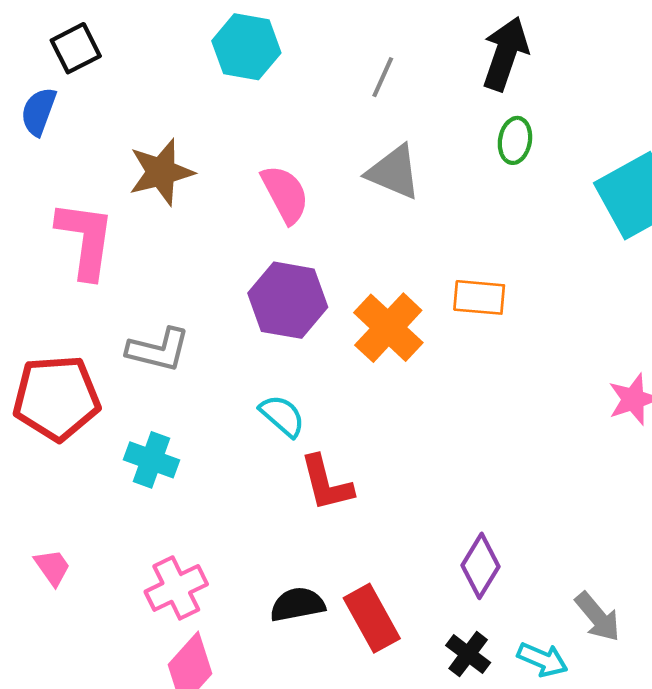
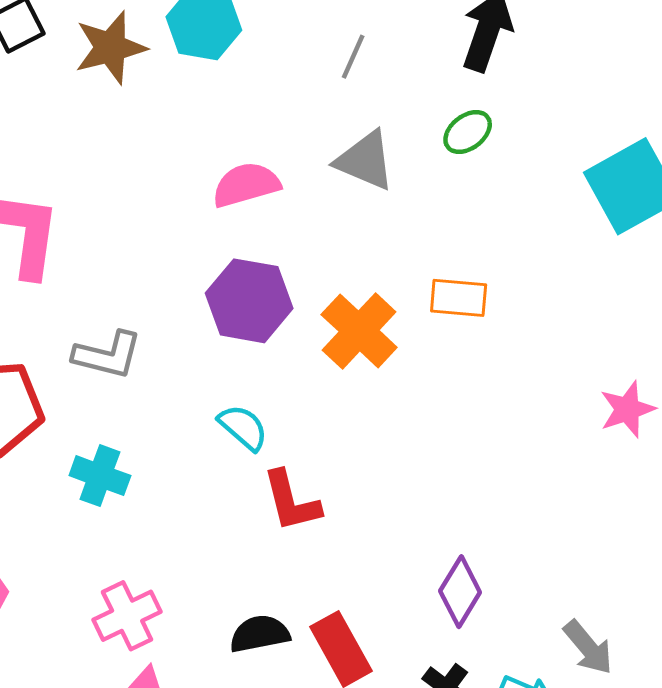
green ellipse: (515, 140) -> (468, 132), moved, turned 42
brown star: (161, 172) -> (110, 48), moved
pink semicircle: (285, 194) -> (246, 185), turned -78

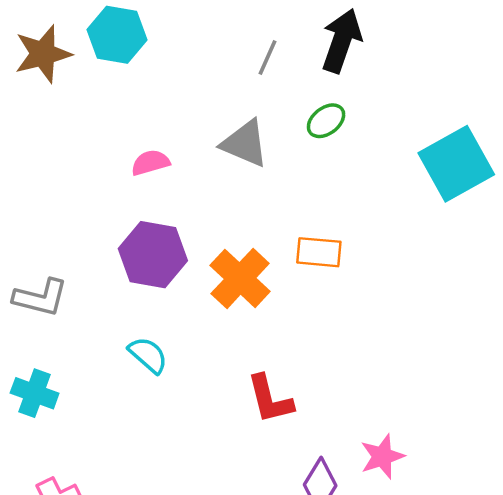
gray line: (353, 57) -> (268, 57), moved
pink semicircle: (246, 185) -> (150, 163), size x0.7
pink star: (627, 409) -> (382, 456), moved
red L-shape: (291, 501) -> (270, 399), moved

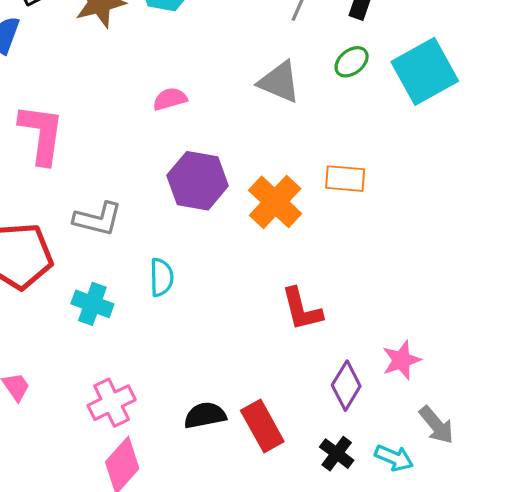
pink semicircle: (150, 163) -> (170, 99), moved
cyan square: (456, 164) -> (425, 71), moved
cyan semicircle: (148, 355) -> (161, 277), moved, turned 48

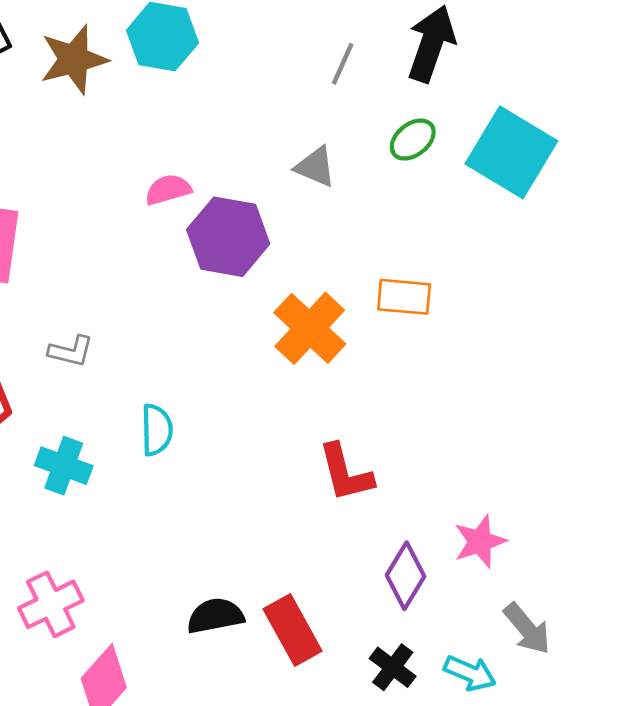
cyan square: (425, 71) -> (511, 152), turned -30
gray triangle: (279, 82) -> (315, 167), size x0.7
purple hexagon: (198, 181) -> (228, 237), moved
gray L-shape: (98, 219) -> (71, 351), size x0.7
pink cross: (112, 403) -> (51, 604), moved

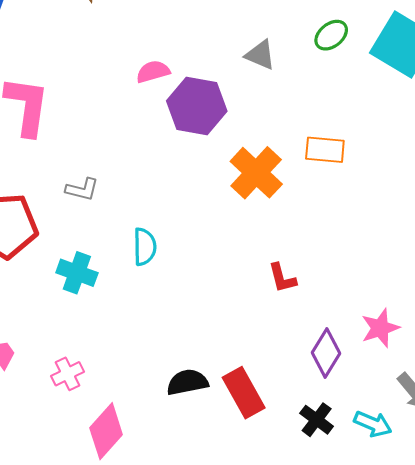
red L-shape: (345, 473) -> (282, 278), size x0.7
pink cross: (51, 604) -> (68, 374), size x0.7

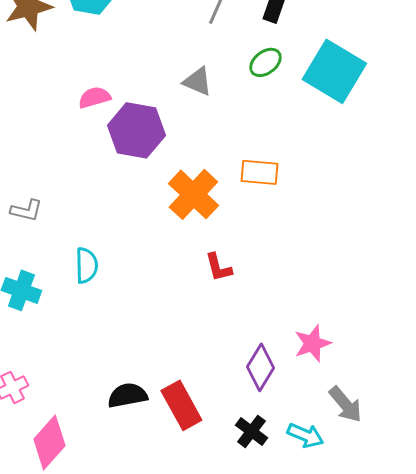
red L-shape: (282, 278) -> (218, 267), moved

